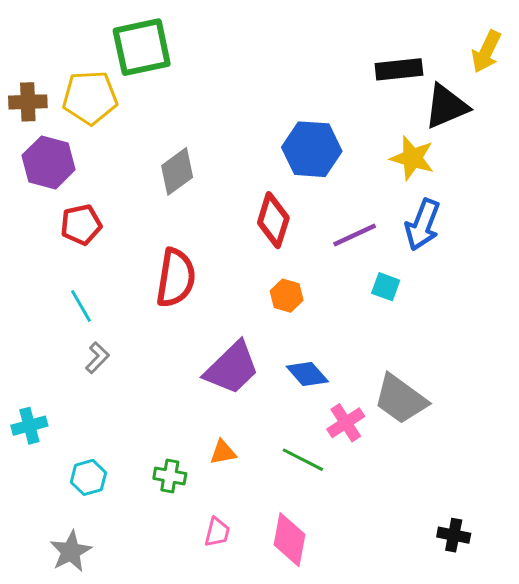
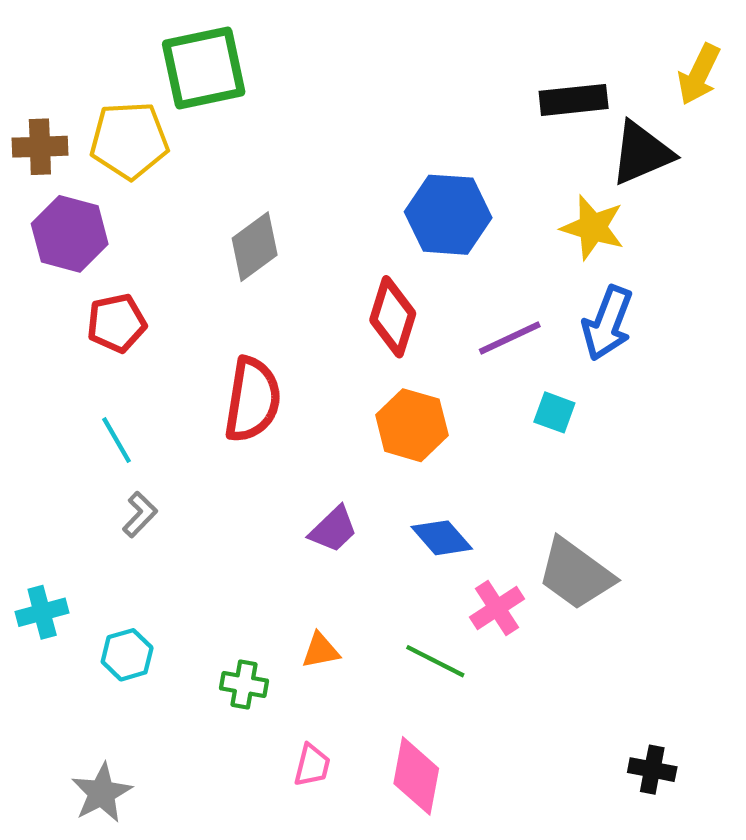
orange hexagon: (287, 296) -> (412, 425), size x1.5
purple trapezoid: (232, 368) -> (333, 529), size x0.6
cyan hexagon: (88, 477) -> (127, 655), moved

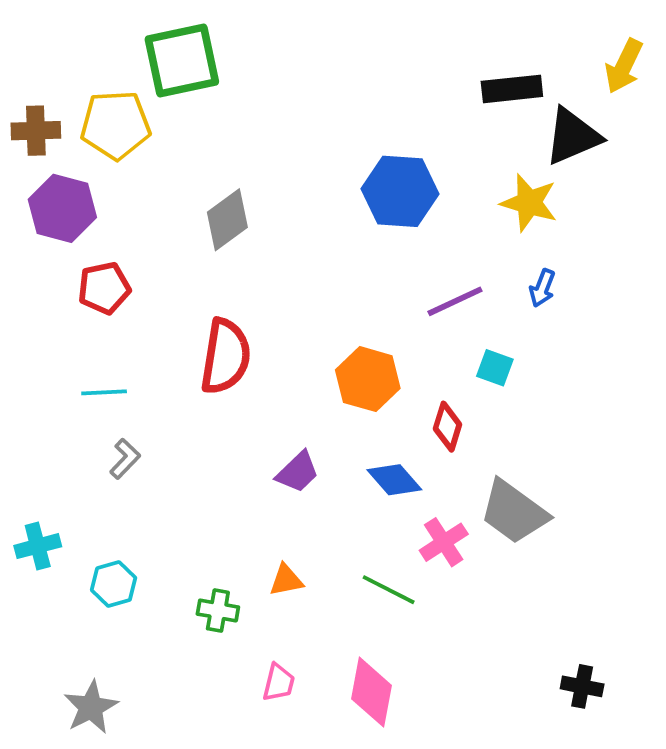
red diamond: (393, 317) -> (447, 427), moved, size x0.7
blue arrow: (608, 323) -> (542, 288), size x0.6
cyan line: (116, 440) -> (104, 392), turned -63

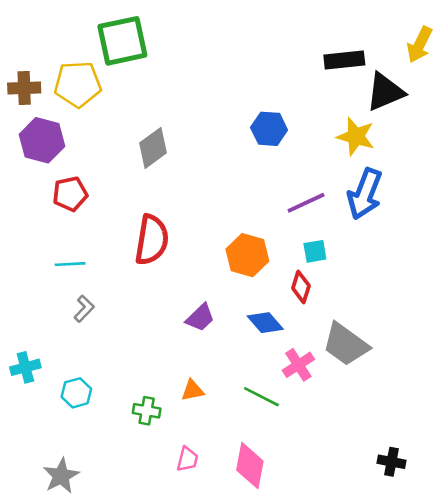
blue hexagon: (400, 191) -> (269, 129), size x0.7
blue arrow: (542, 288) -> (365, 194), size x2.0
cyan square: (495, 368) -> (315, 251), moved, turned -30

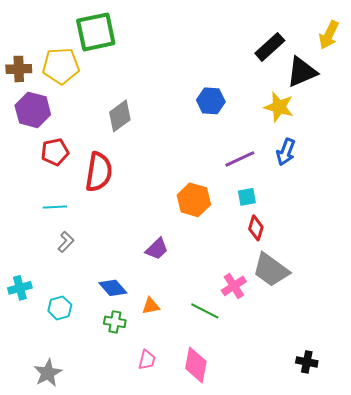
black rectangle: (344, 60) -> (270, 47), turned -36
blue arrow: (365, 194) -> (286, 152), size x0.7
red semicircle: (152, 240) -> (99, 172), moved
red diamond: (301, 287) -> (256, 228), moved
blue diamond: (265, 323) -> (113, 288), moved

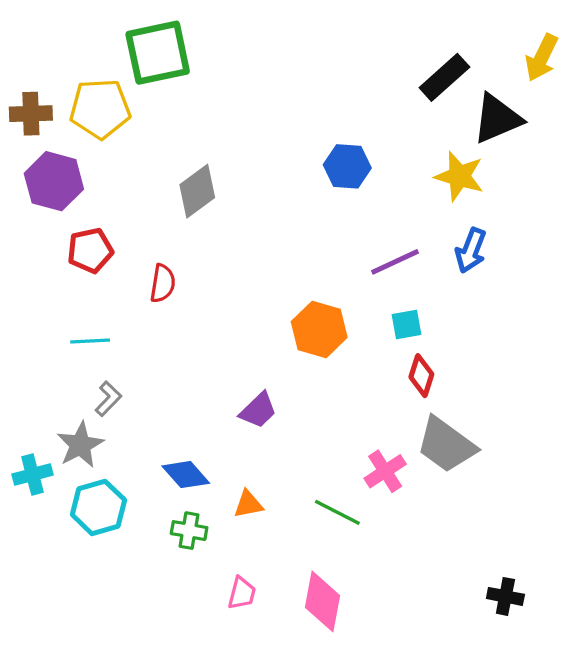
red semicircle: (99, 172) -> (163, 283), size x0.6
cyan hexagon: (60, 308) -> (98, 507), size x1.4
gray star: (48, 373) -> (80, 445), moved

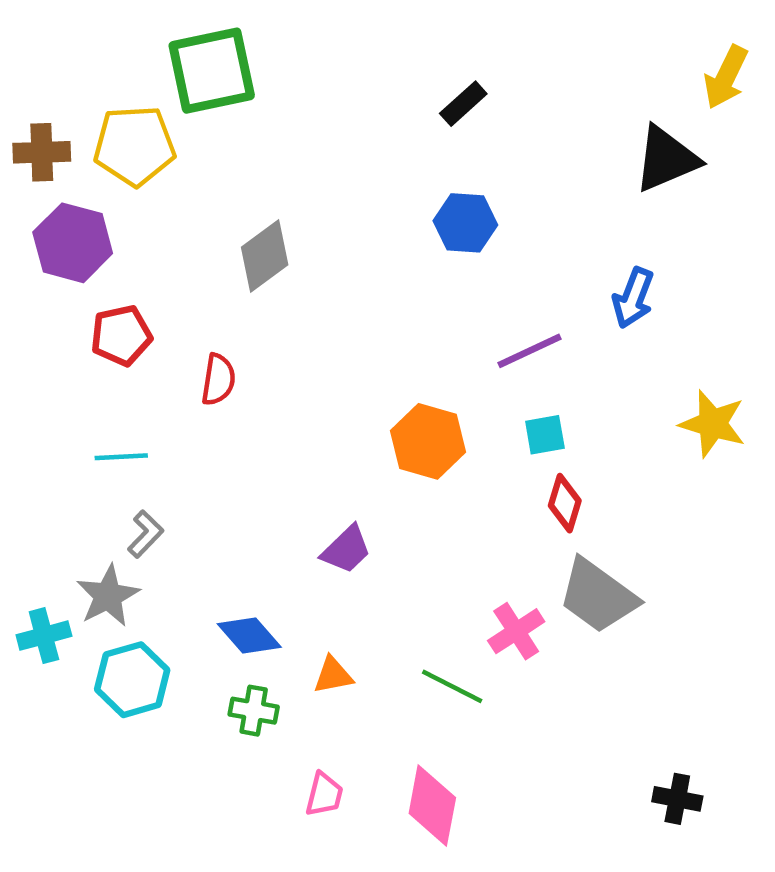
black rectangle: (444, 77) -> (463, 104), moved, size x0.7
yellow star: (459, 176) -> (713, 424), moved
blue arrow: (471, 250) -> (633, 298), moved

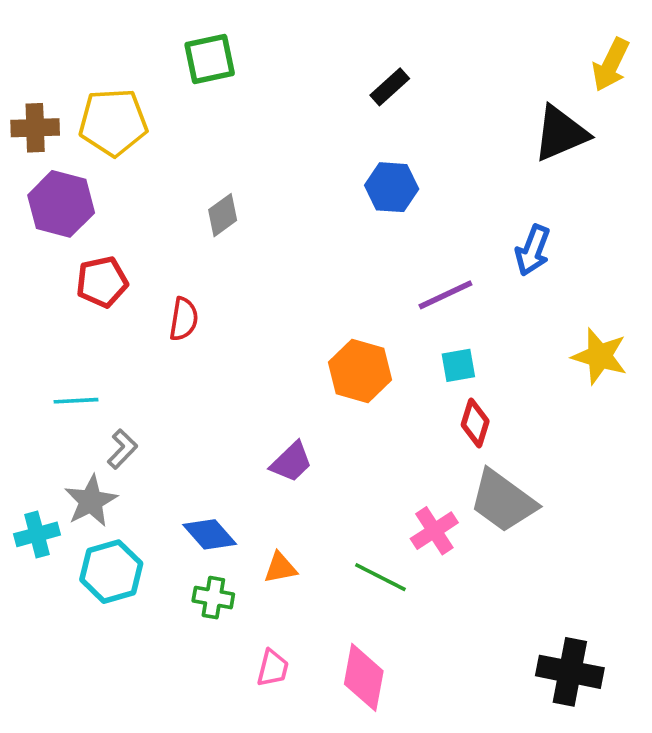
green square: (212, 71) -> (210, 59), moved, size x0.7
gray diamond: (265, 256) -> (223, 215), size x0.7
cyan line: (121, 457) -> (76, 401), moved
black cross: (677, 799) -> (570, 672), size x1.6

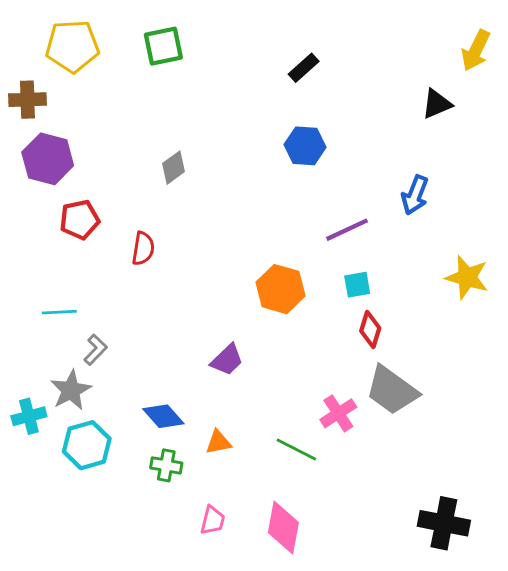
yellow pentagon: (113, 122) -> (72, 46), moved
black triangle: (561, 133) -> (437, 104), size x0.7

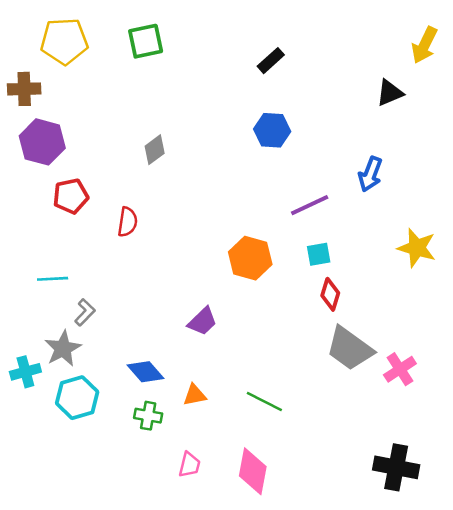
pink cross: (338, 413) -> (400, 369), moved

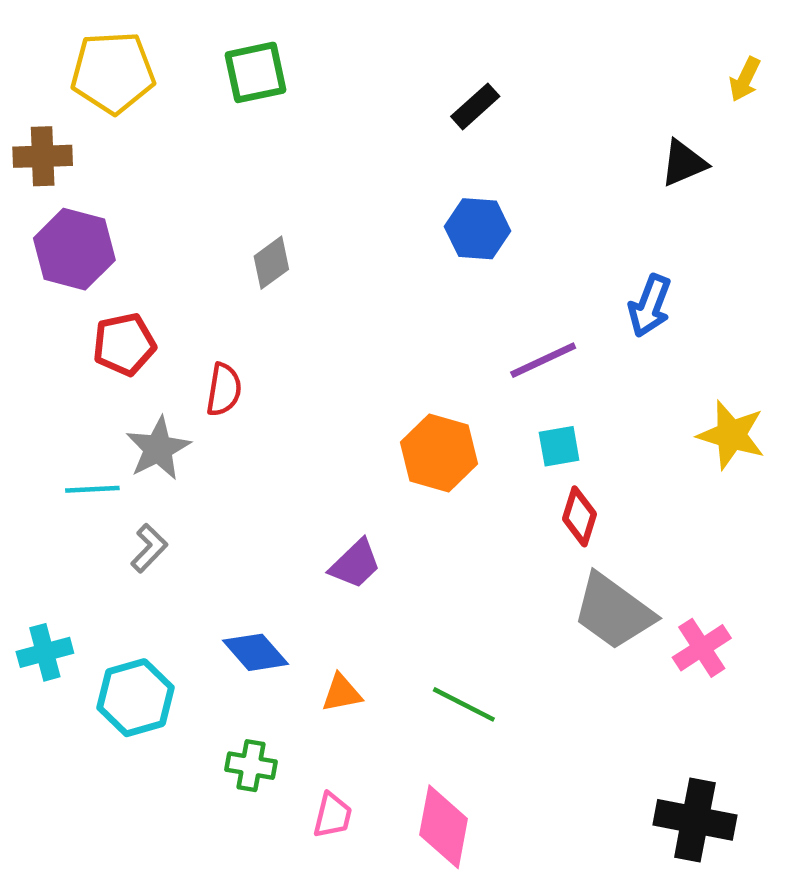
yellow arrow: (425, 45) -> (745, 79), size x0.7
gray star: (63, 349) -> (158, 448), moved
green cross: (148, 416) -> (251, 766), moved

